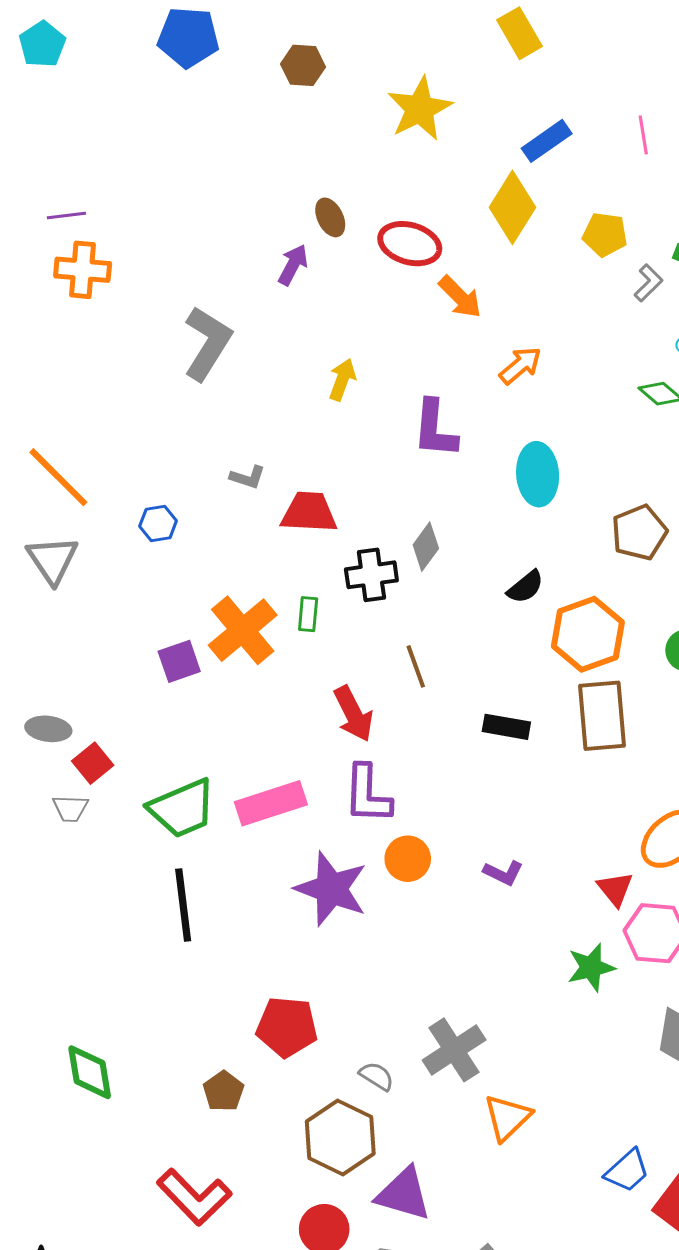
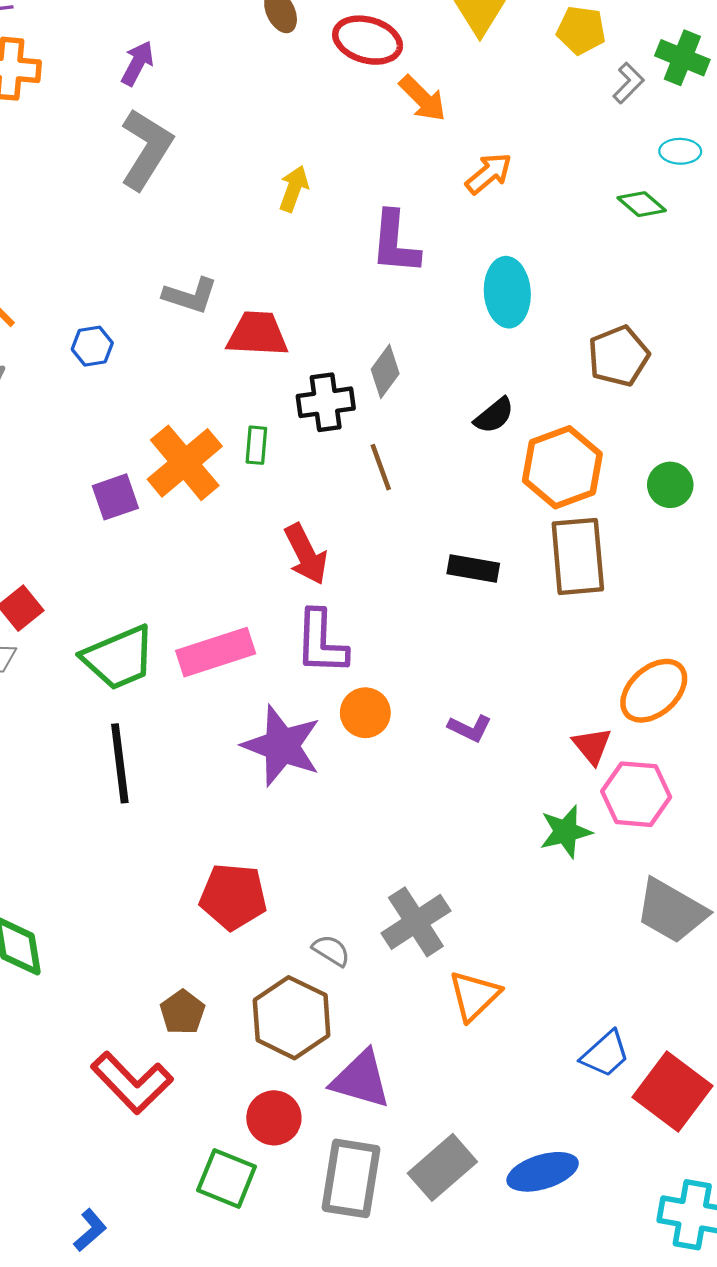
purple arrow: (293, 265) -> (137, 63), moved
gray L-shape: (248, 477) -> (190, 295), size x1.4
brown line: (416, 666) -> (381, 467), moved
brown pentagon: (223, 1091) -> (183, 1012), moved

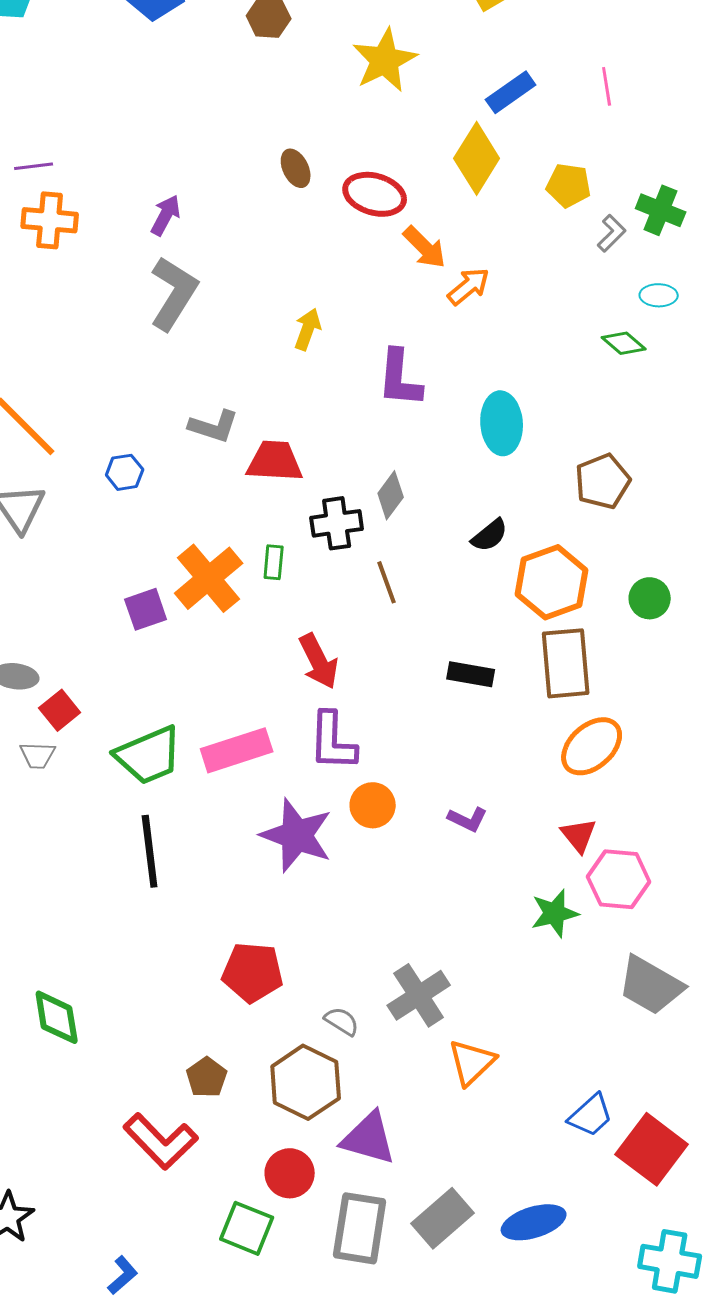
orange arrow: (489, 173) -> (469, 286), moved
orange ellipse: (654, 691) -> (592, 746), moved

